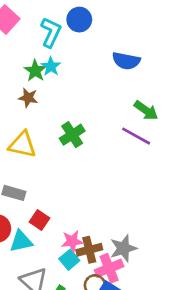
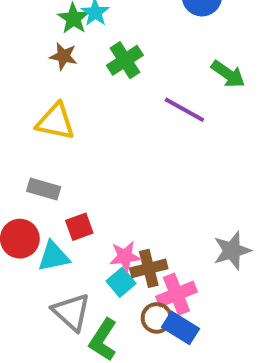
green cross: (72, 135) -> (125, 60), moved
purple line: (136, 136) -> (184, 110), moved
red square: (39, 220) -> (79, 227), turned 36
gray star: (123, 248) -> (232, 251), moved

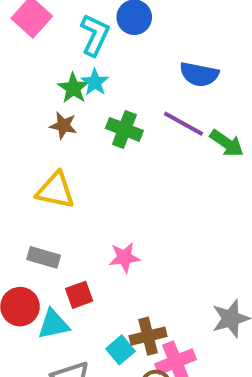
green cross: (125, 60) -> (124, 129), turned -36
purple line: (184, 110) -> (183, 124), moved
pink star: (125, 256) -> (124, 257), moved

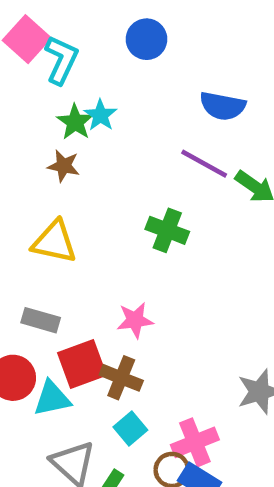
cyan L-shape: (95, 35) -> (61, 60), moved
green cross: (124, 129) -> (167, 230), moved
red square: (79, 295) -> (82, 364), size x1.5
brown cross: (148, 336) -> (121, 378), moved, turned 36

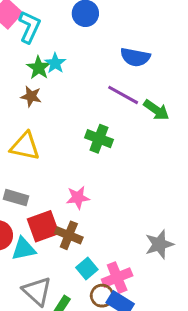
cyan square: (130, 428) -> (87, 268), moved

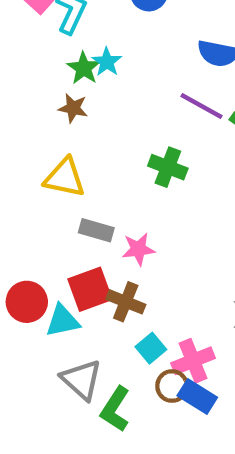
gray rectangle: (16, 198) -> (96, 230), moved

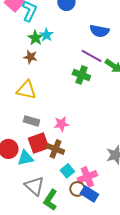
green cross: (168, 167) -> (81, 75), moved
gray rectangle: (96, 230) -> (31, 121), moved

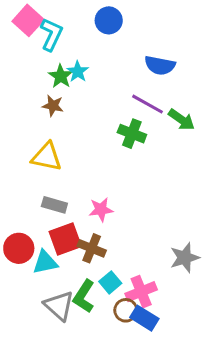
green L-shape: (50, 200) -> (84, 296), moved

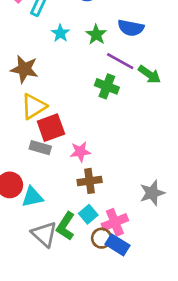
green star: (61, 76) -> (96, 35), moved
brown star: (53, 106) -> (24, 69), moved, size x1.5
yellow triangle: (47, 157) -> (34, 106), turned -44
red square: (65, 239) -> (51, 128), moved
brown cross: (92, 248) -> (90, 181), moved, turned -30

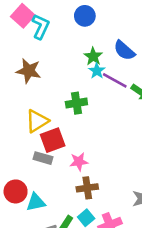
blue semicircle: (131, 28) -> (124, 50), turned 30
cyan star: (60, 33) -> (97, 71), moved
brown star: (24, 69) -> (29, 71), moved
green cross: (107, 86) -> (76, 103), moved, turned -30

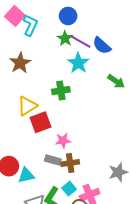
green star: (93, 56) -> (65, 38), moved
brown star: (29, 71) -> (20, 63), turned 30
cyan star: (97, 71) -> (78, 63), size x1.5
purple line: (115, 80) -> (80, 41), moved
gray rectangle: (43, 158) -> (53, 160), moved

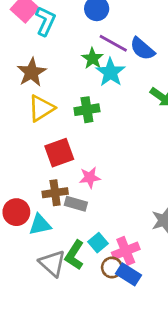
green star: (65, 38) -> (92, 58), moved
yellow triangle: (27, 106) -> (41, 108), moved
brown cross: (70, 163) -> (55, 193), moved

